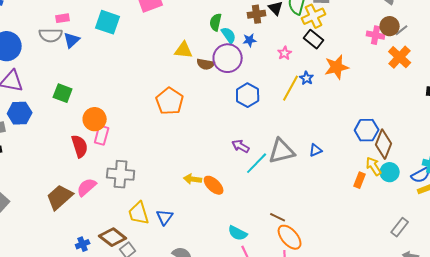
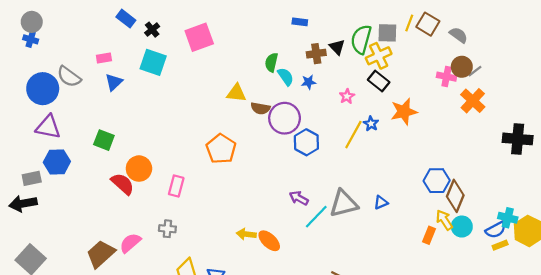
gray semicircle: (51, 35) -> (69, 77), moved, turned 35
purple circle: (228, 58) -> (285, 118), moved
pink rectangle: (102, 135) -> (176, 186), moved
red semicircle: (80, 146) -> (123, 184), moved, turned -30
gray cross: (121, 174) -> (167, 229), size x0.6

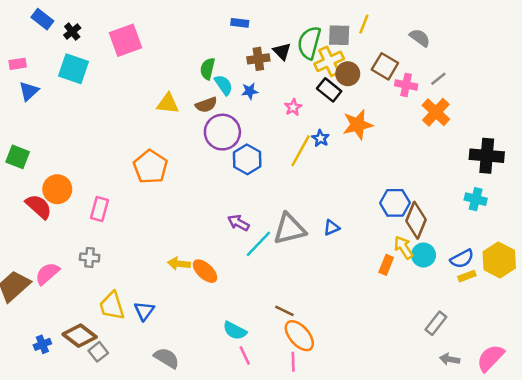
brown square: (428, 24) -> (385, 66), moved
brown circle: (462, 67) -> (348, 74), moved
brown semicircle: (260, 108) -> (206, 105), moved, turned -30
cyan cross: (508, 218) -> (476, 199), moved

